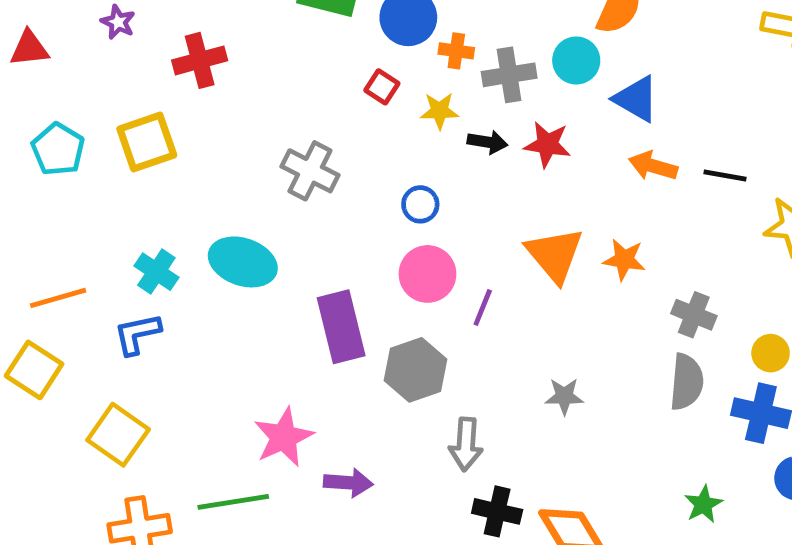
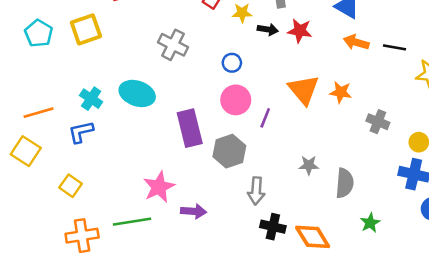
gray semicircle: (687, 382) -> (345, 183), moved
yellow square: (118, 435) -> (71, 186), size x0.7
green star: (703, 504) -> (370, 223), moved

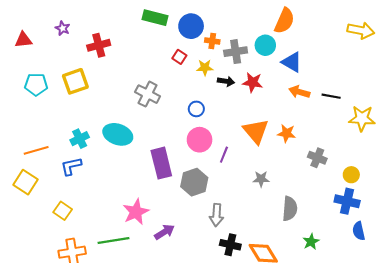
cyan pentagon: (39, 33) -> (36, 85), turned -30
cyan cross: (91, 99) -> (80, 139), turned 30
gray star: (309, 165) -> (261, 179), moved
purple arrow: (193, 211) -> (164, 232), turned -36

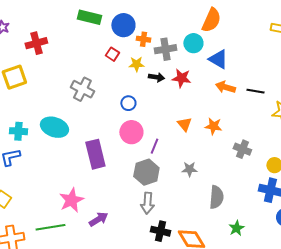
orange triangle: (256, 131) -> (184, 124), size x0.6
cyan cross: (80, 139) -> (18, 131), turned 30
gray hexagon: (194, 182) -> (146, 172), moved

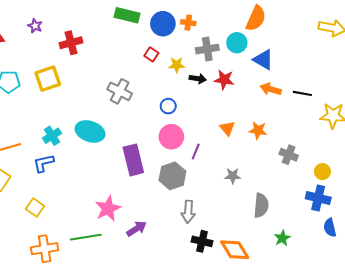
orange cross: (143, 39) -> (188, 23), moved
cyan cross: (18, 131) -> (52, 136), turned -36
gray hexagon: (146, 172) -> (172, 176), moved

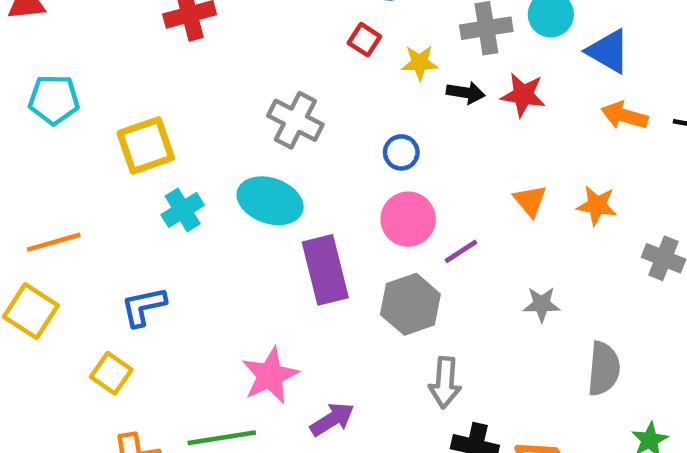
yellow square: (48, 79) -> (146, 146), moved
cyan ellipse: (90, 131) -> (270, 201), moved
cyan cross: (52, 136) -> (183, 210), moved
purple line: (196, 152) -> (461, 251), turned 35
blue L-shape: (44, 163) -> (144, 307), moved

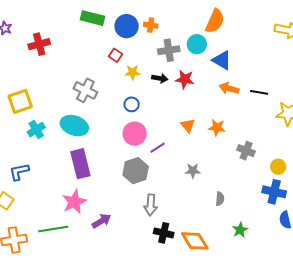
yellow star: (420, 63) -> (133, 72), moved
purple rectangle: (325, 270) -> (80, 164), moved
gray semicircle: (604, 369) -> (220, 199), size x0.6

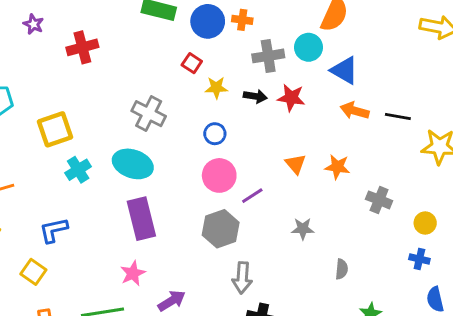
blue cross: (274, 192) -> (419, 259), size x0.6
pink star: (74, 202) -> (133, 273), size x0.7

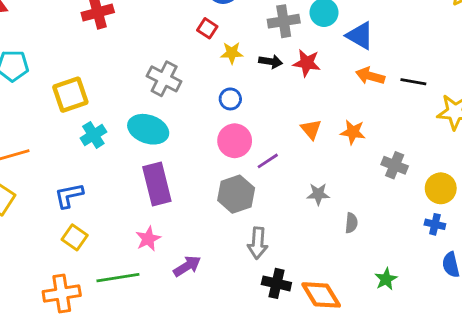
yellow circle: (425, 223) -> (441, 188), size x1.4
gray semicircle: (342, 269) -> (351, 223), moved
yellow square: (33, 272) -> (75, 237), moved

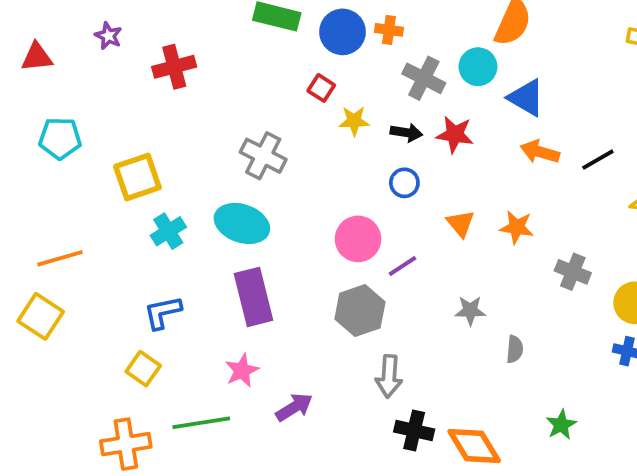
gray cross: (284, 21) -> (424, 78), turned 36
black line: (413, 82) -> (598, 160), turned -40
blue circle: (230, 99) -> (404, 183), moved
blue L-shape: (69, 196) -> (163, 312), moved

